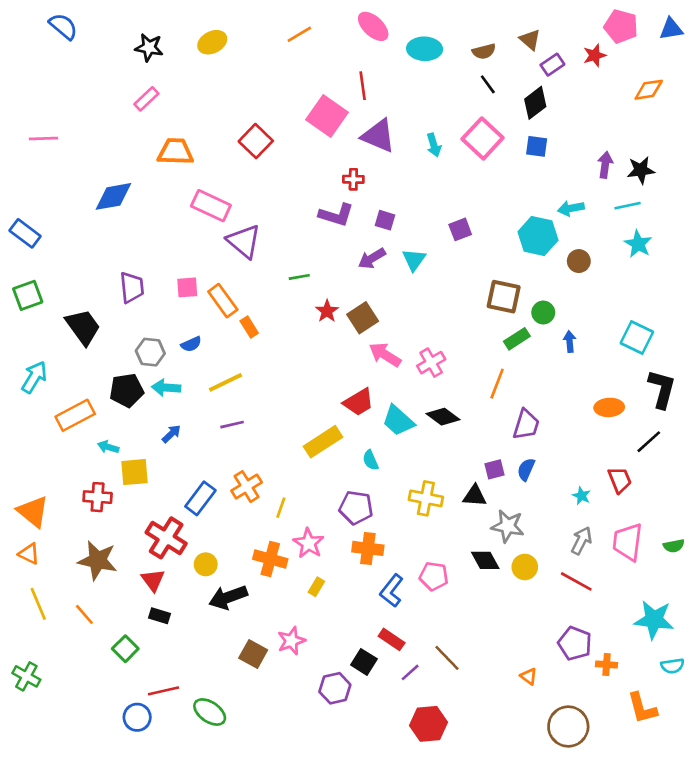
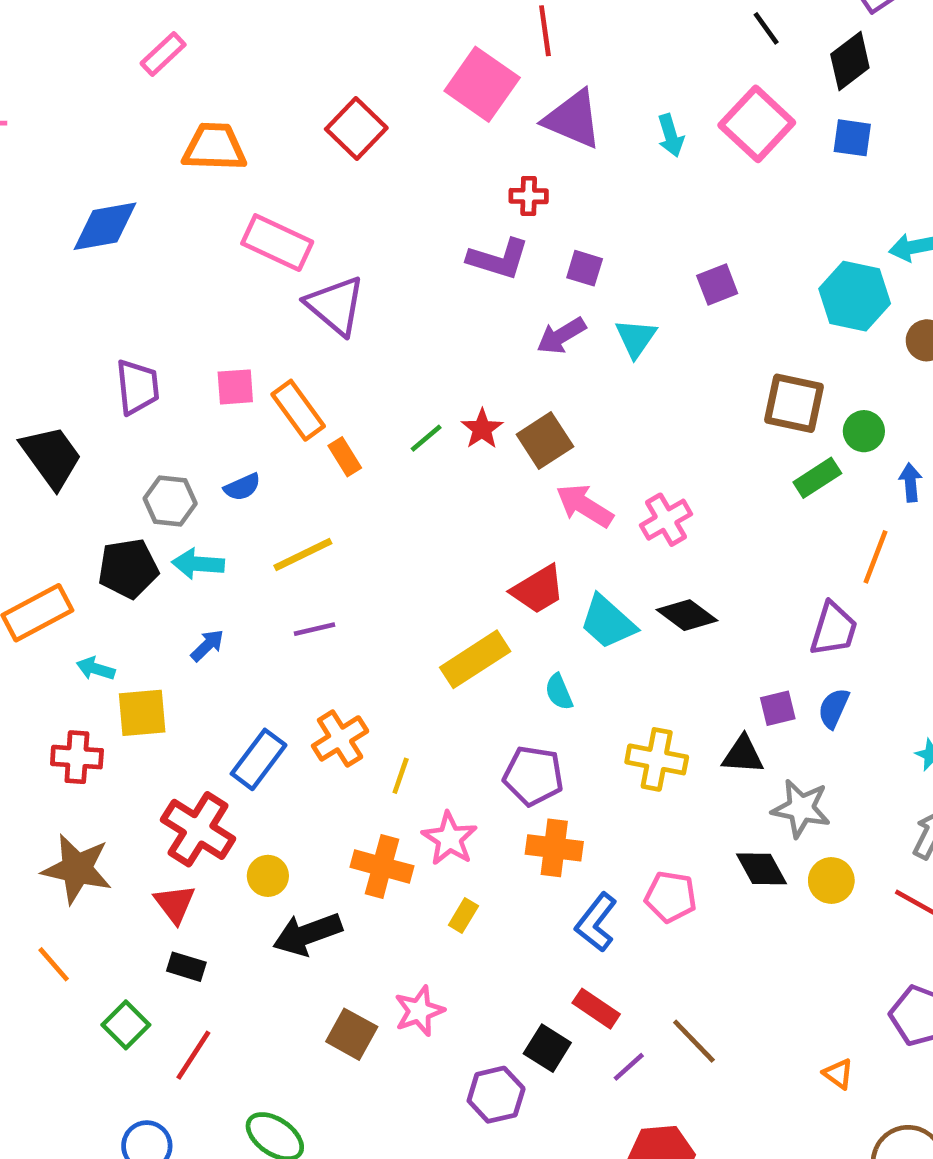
green line: (299, 277) -> (426, 438), moved, turned -30
orange line: (497, 384) -> (876, 557), moved
red line: (163, 691) -> (193, 1055), moved, turned -44

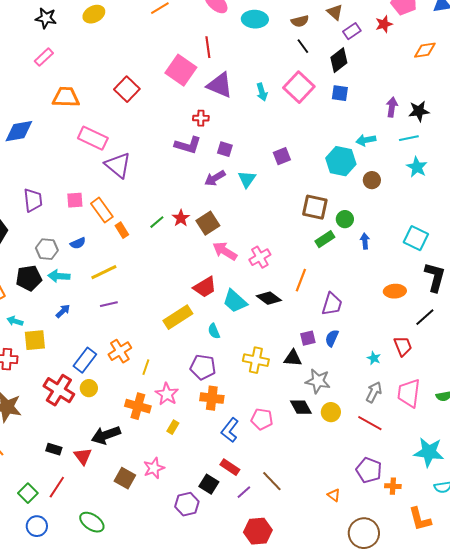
orange line: (876, 557) -> (301, 280), moved
yellow circle: (268, 876) -> (89, 388), moved
red triangle: (175, 904) -> (83, 456), moved
green square: (126, 1025) -> (28, 493), moved

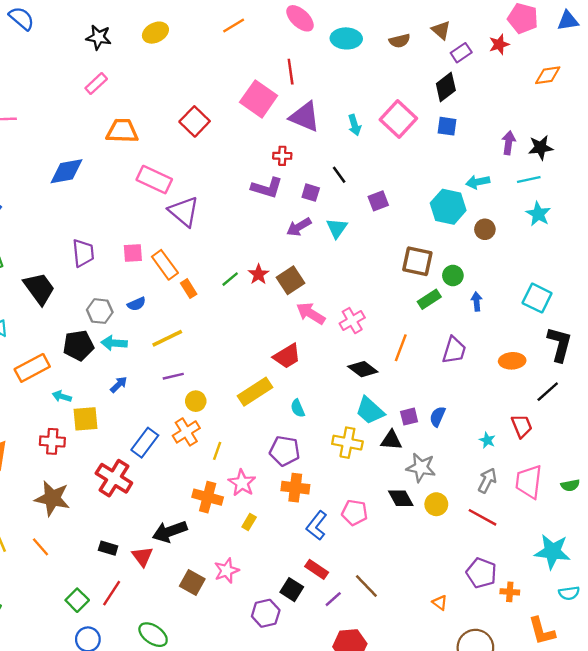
black line: (303, 46) -> (339, 175), moved
cyan trapezoid: (235, 301) -> (370, 411), moved
purple trapezoid: (332, 304) -> (454, 350), moved
yellow circle: (89, 388) -> (196, 401), moved

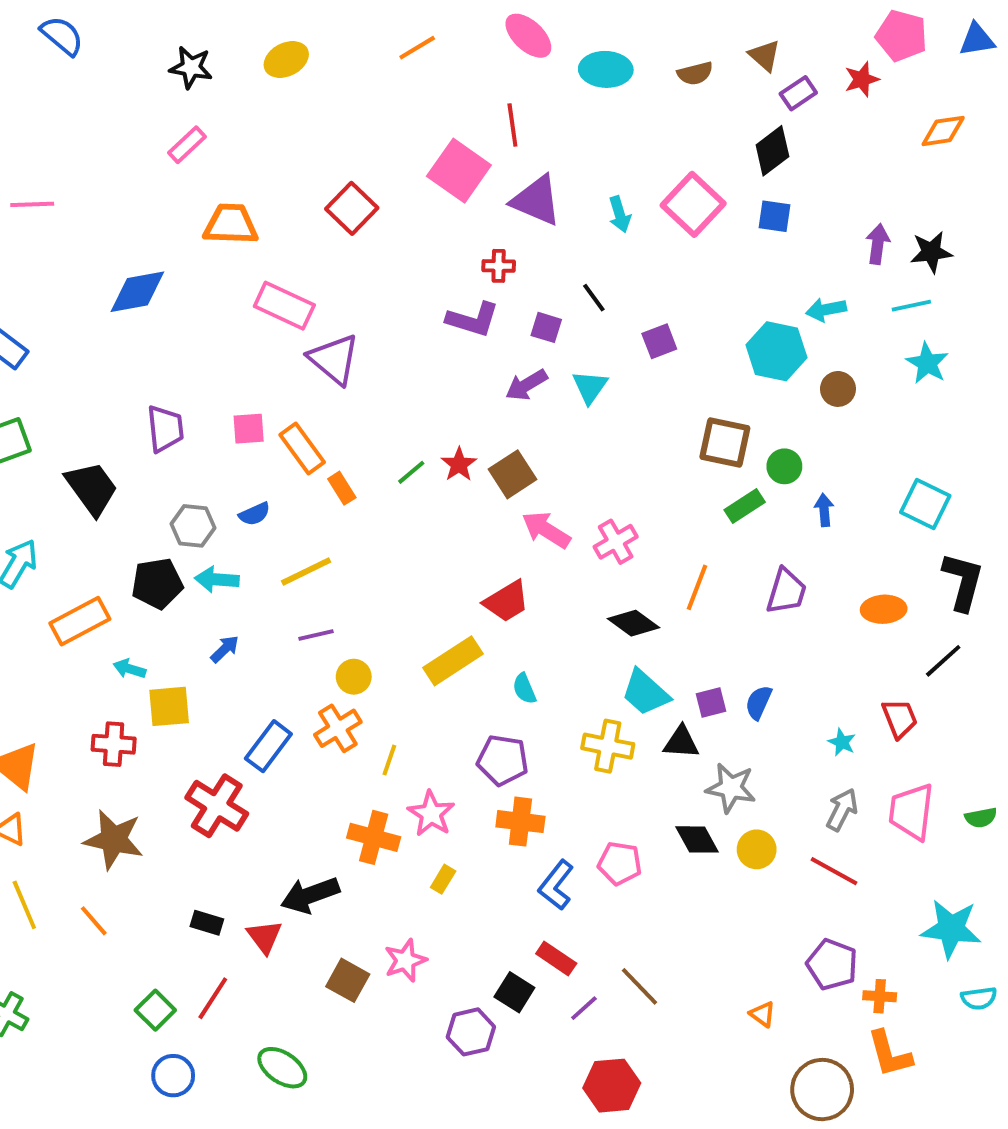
orange L-shape: (542, 631) -> (890, 1054), moved

